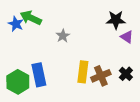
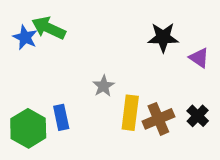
black star: (116, 20) -> (163, 37), moved
gray star: (63, 36) -> (104, 86), moved
blue rectangle: (39, 75) -> (61, 117), size x0.7

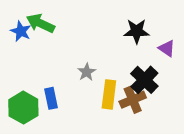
black cross: (198, 116) -> (144, 80), moved, size x1.5

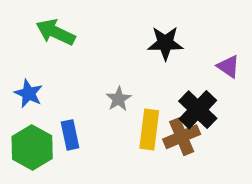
blue star: (21, 31) -> (29, 93), moved
black star: (137, 31) -> (165, 43), moved

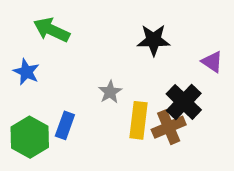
blue star: (29, 93) -> (26, 72), moved
blue rectangle: (70, 135) -> (65, 125), turned 32

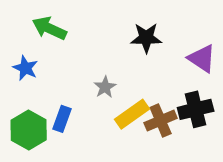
purple triangle: (212, 62) -> (202, 58), size x1.4
black cross: (184, 102) -> (196, 109), moved, turned 32
yellow rectangle: (139, 120) -> (132, 114), turned 48

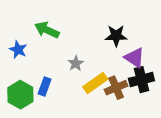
green arrow: (49, 28) -> (47, 30), moved
black star: (146, 38) -> (116, 36), moved
purple triangle: (202, 58) -> (135, 58), moved

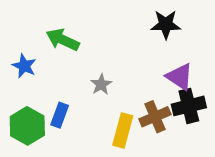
black star: (116, 36) -> (166, 24), moved
yellow rectangle: (95, 83) -> (123, 131), moved, turned -40

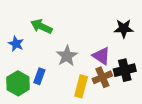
black star: (166, 24) -> (124, 28), moved
purple triangle: (180, 77) -> (101, 56), moved
gray star: (101, 84) -> (67, 56), size x1.5

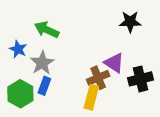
black star: (124, 28) -> (130, 22), moved
gray star: (67, 56) -> (42, 63), moved
brown cross: (102, 77) -> (98, 78), moved

